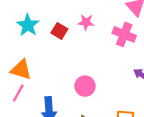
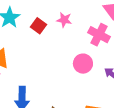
pink circle: (85, 86) -> (83, 64), moved

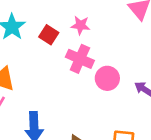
pink cross: (99, 35) -> (80, 59), moved

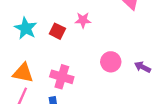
pink cross: (80, 59) -> (62, 77), moved

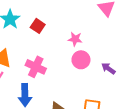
pink star: (83, 20) -> (75, 39), moved

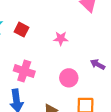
pink circle: (81, 60) -> (69, 78), moved

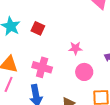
pink star: (61, 38) -> (75, 48), moved

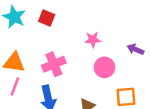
pink cross: (42, 67) -> (54, 64), turned -36

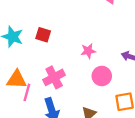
pink line: (15, 86) -> (27, 92), moved

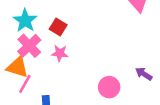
pink star: (88, 51) -> (60, 53), moved
pink cross: (54, 77) -> (29, 46), moved, turned -30

